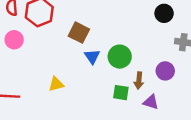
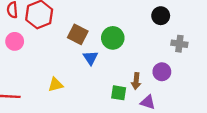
green circle: (120, 57) -> (113, 38), moved

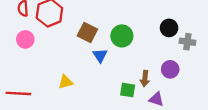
black circle: (161, 16) -> (169, 28), moved

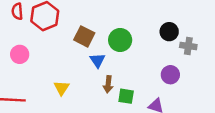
pink circle: (25, 39) -> (20, 54), moved
brown arrow: (145, 79) -> (108, 84), moved
yellow triangle: (66, 82) -> (62, 88), turned -42

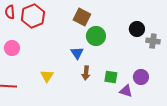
brown square: (84, 36) -> (82, 17), moved
purple circle: (170, 75) -> (141, 77), moved
green square: (126, 96) -> (111, 77), moved

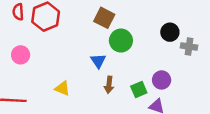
yellow triangle: (47, 76) -> (62, 88), turned -40
green square: (111, 77) -> (139, 90), turned -32
purple circle: (141, 77) -> (162, 80), moved

